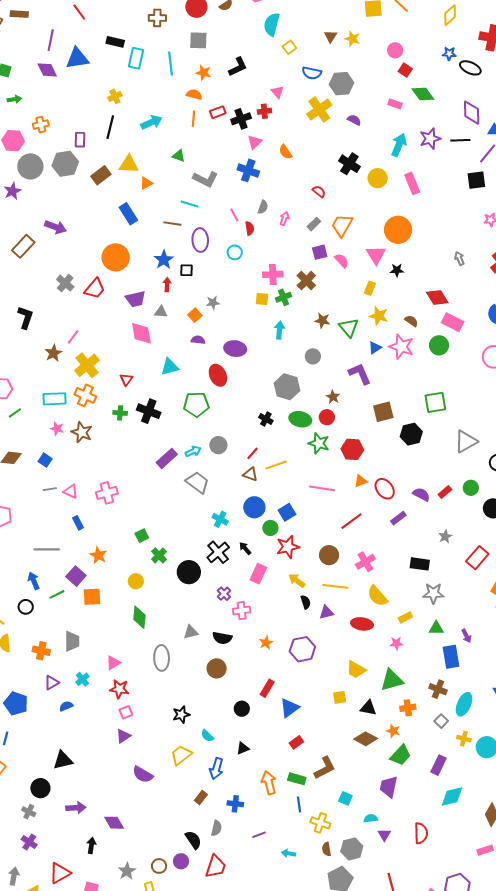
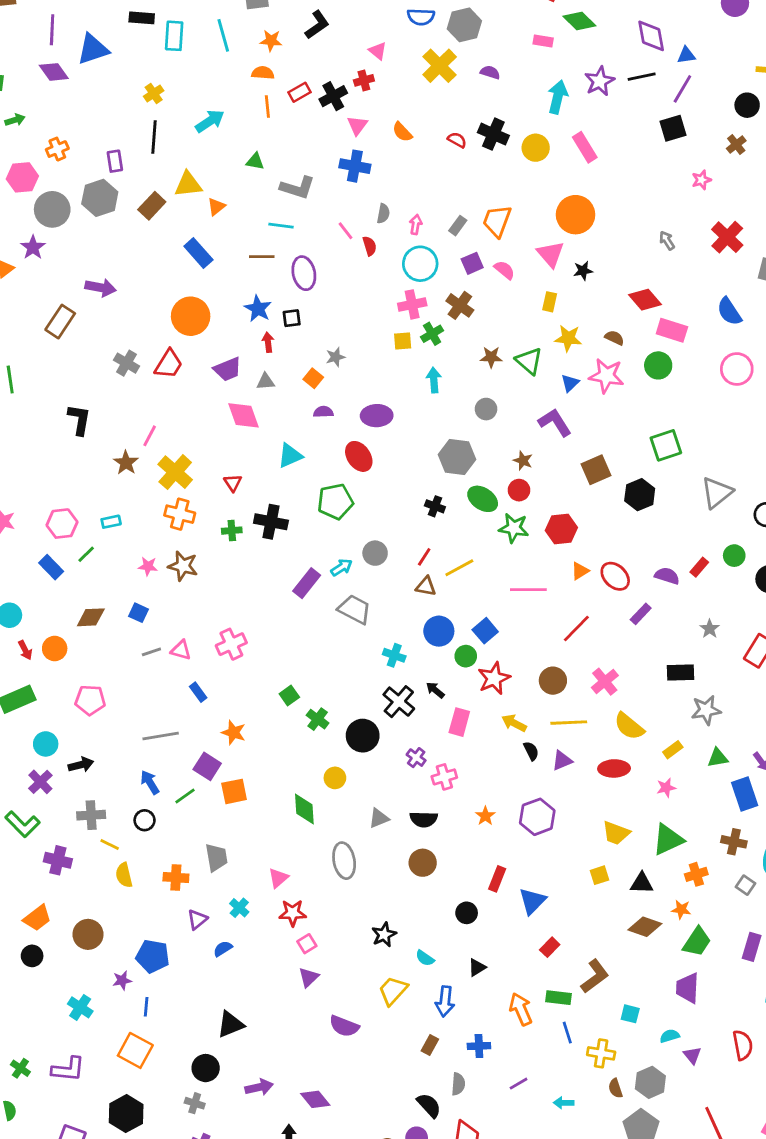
red semicircle: (319, 191) -> (457, 140), moved
cyan circle: (235, 252) -> (420, 264), moved, size x1.6
cyan rectangle: (55, 399) -> (111, 522), moved, size x0.6
green ellipse: (300, 419) -> (483, 499), turned 30
yellow circle: (136, 581) -> (335, 778), moved

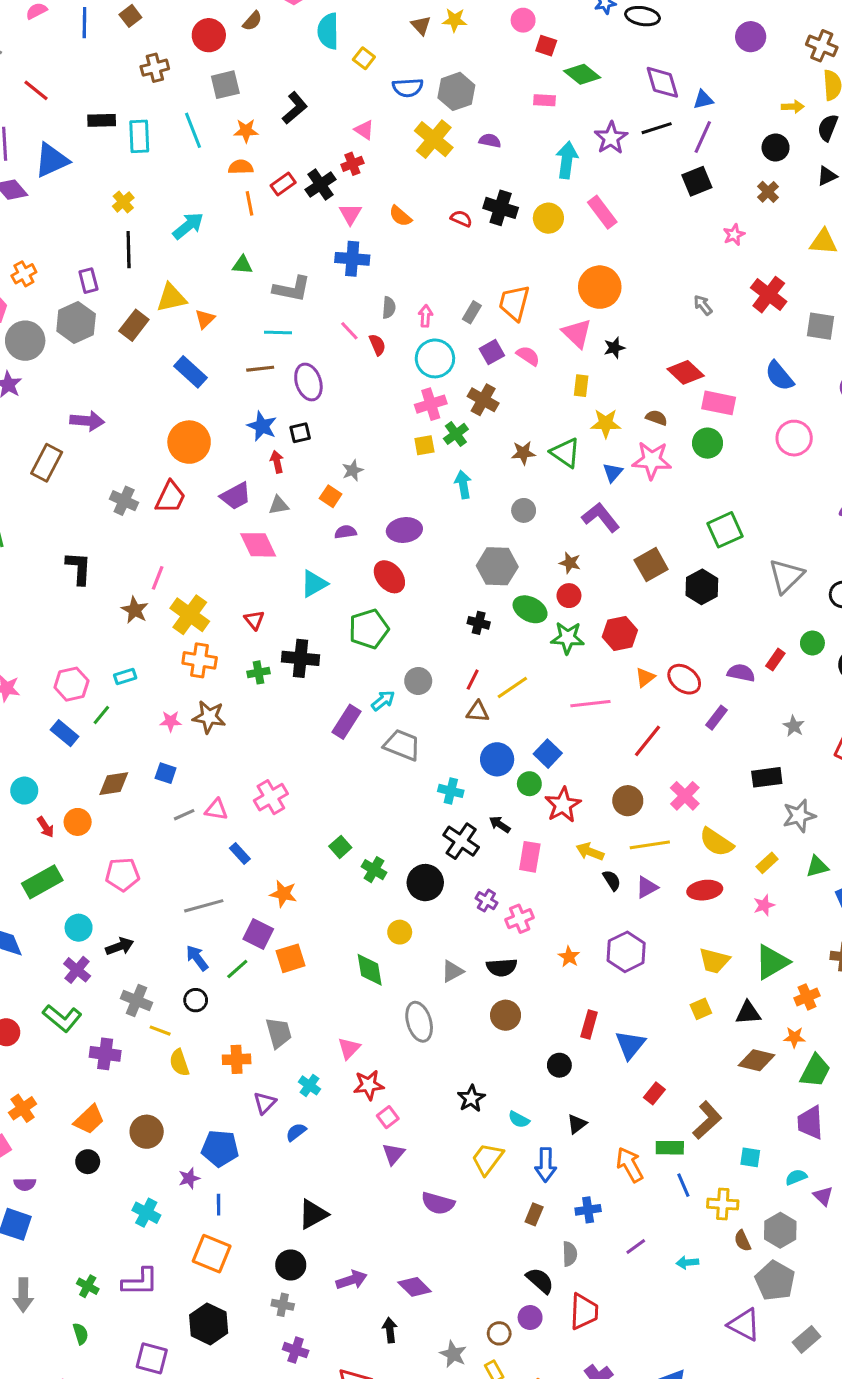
gray cross: (91, 815) -> (137, 1001), turned 32

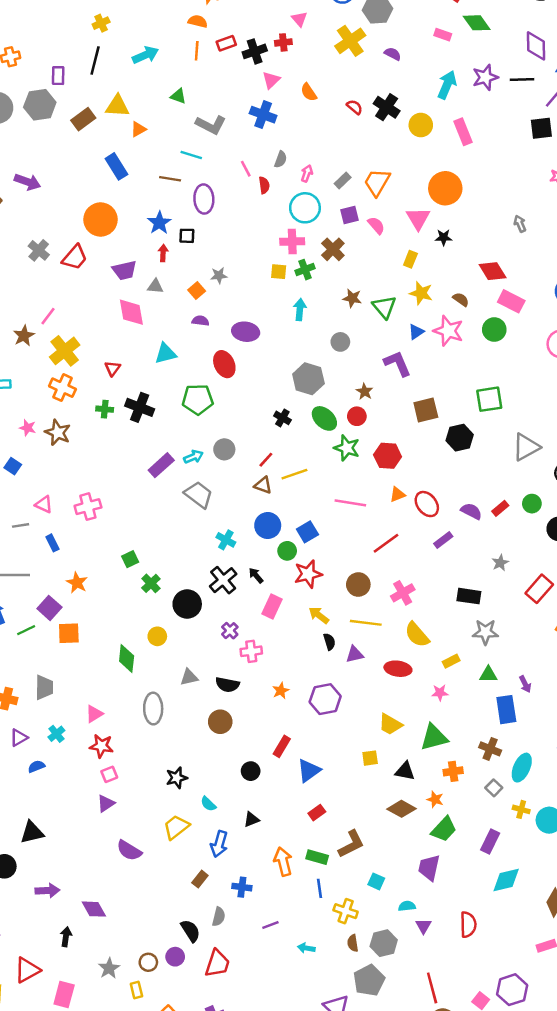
gray line: (184, 815) -> (21, 525), moved

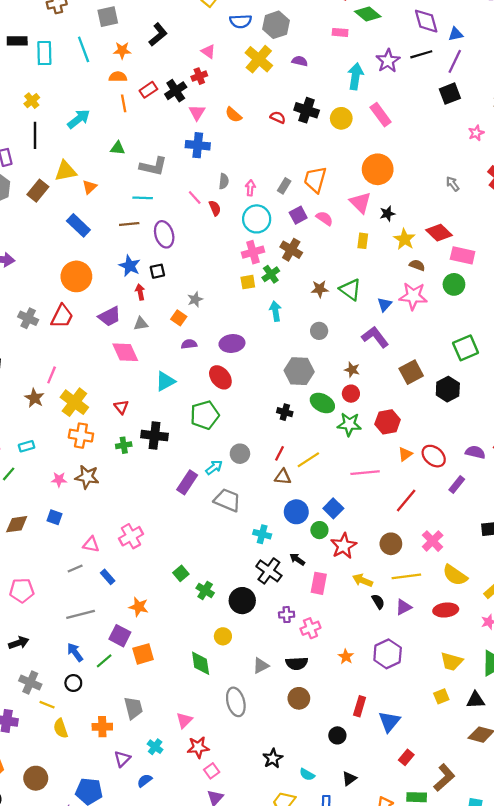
yellow star: (421, 293) -> (405, 239), moved, turned 30
purple cross: (230, 631) -> (287, 615), turned -35

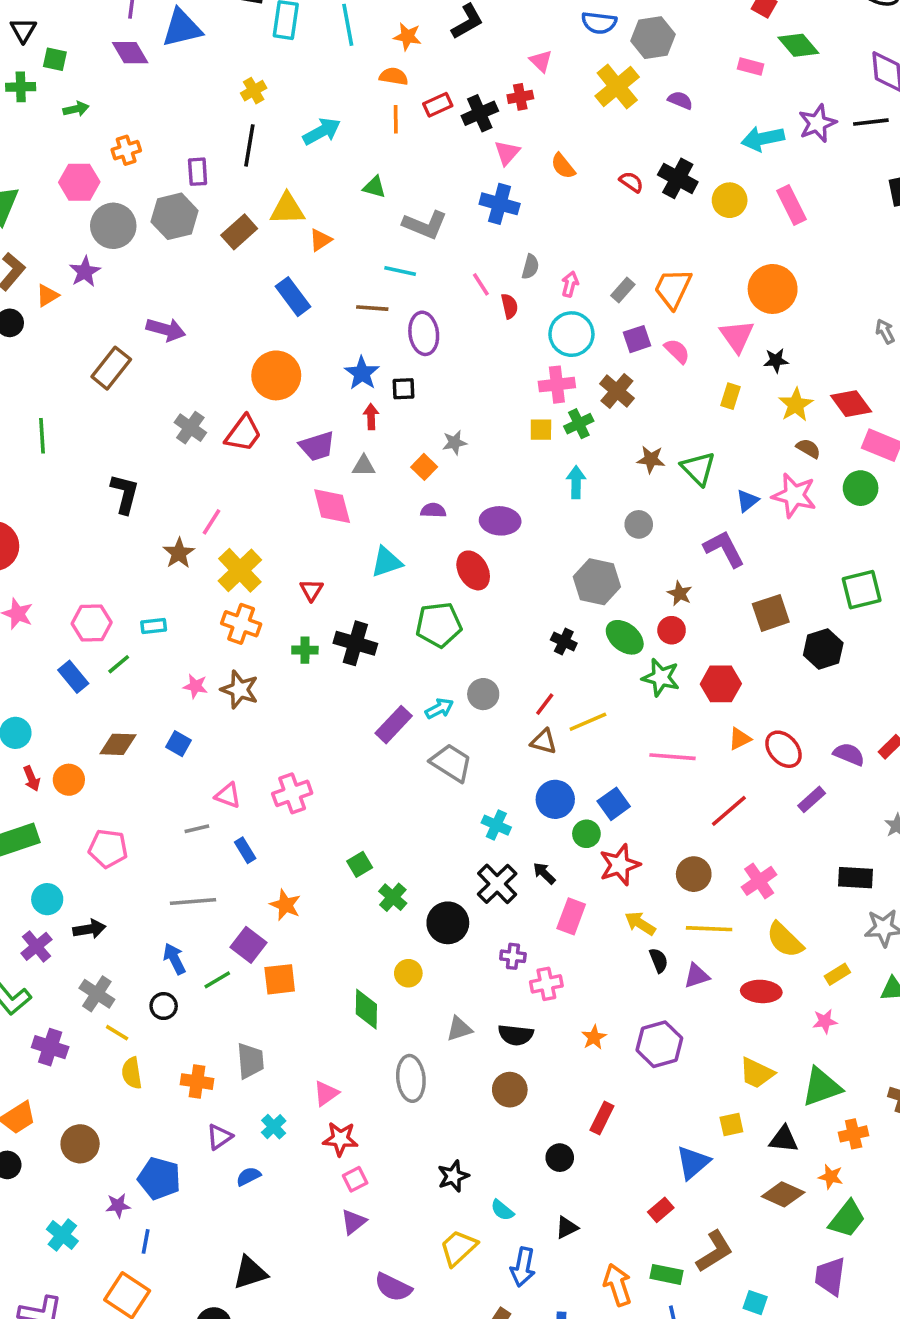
cyan arrow: (355, 76) -> (763, 139), turned -120
blue triangle: (389, 722) -> (693, 1162), moved

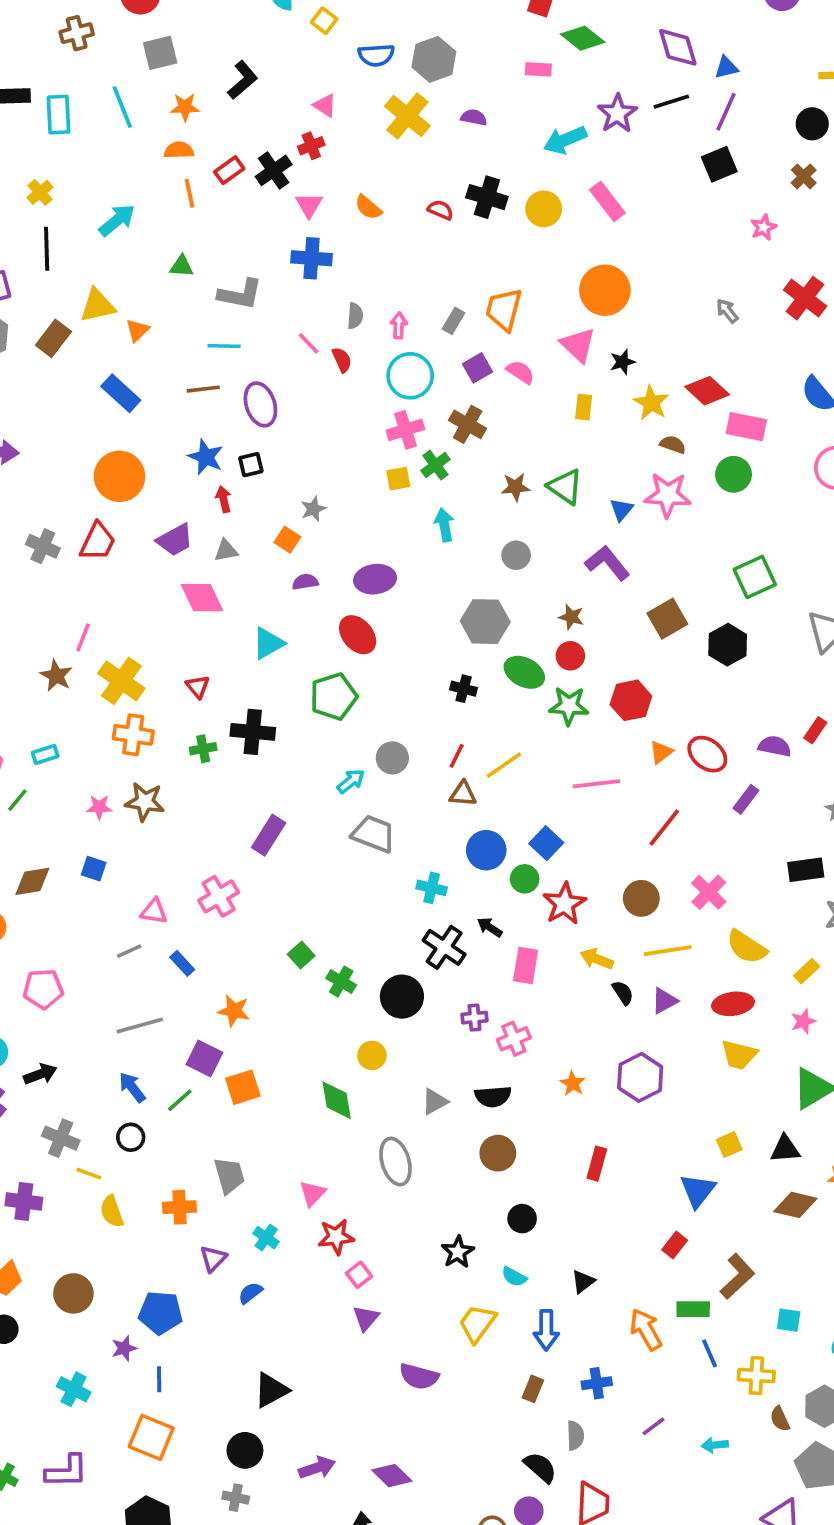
purple rectangle: (394, 725) -> (269, 835), moved
yellow trapezoid: (757, 1073) -> (739, 1055), moved
black circle: (560, 1158) -> (522, 1219), moved

